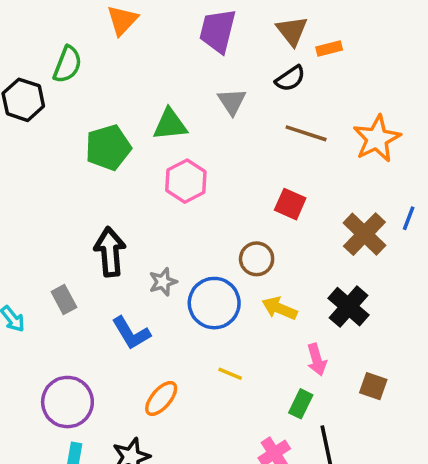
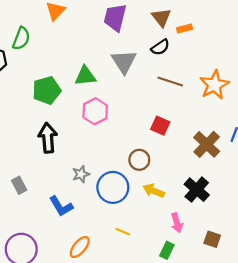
gray triangle: (232, 102) -> (124, 62), size x1.4
black arrow: (110, 252) -> (48, 138), moved

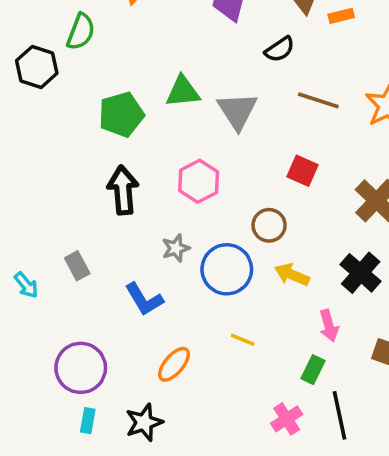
black semicircle: (160, 47) -> (280, 49), moved
gray triangle: (124, 62) -> (237, 111), moved
pink hexagon: (95, 111) -> (199, 181), moved

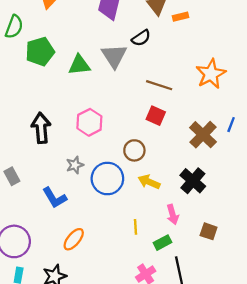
brown line: (318, 100) -> (159, 85), moved
gray triangle: (237, 111) -> (114, 56), moved
green pentagon: (121, 114) -> (40, 51), moved
yellow line: (243, 340) -> (136, 227), moved, turned 64
green rectangle: (313, 370) -> (162, 243), turned 36

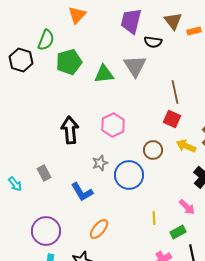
black semicircle: (141, 38) -> (153, 42), moved, turned 42
brown line: (159, 85) -> (175, 92), turned 60
yellow arrow: (149, 182) -> (186, 146), moved
pink arrow: (173, 214) -> (187, 207), turned -30

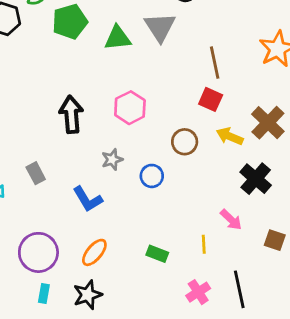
blue circle: (129, 175) -> (152, 176), size x0.6
yellow line: (154, 218) -> (204, 244), moved
orange ellipse: (99, 229) -> (94, 252), moved
green rectangle: (178, 232) -> (157, 254), moved, turned 49

